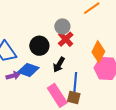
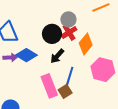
black circle: (39, 46) -> (52, 34), moved
orange diamond: (98, 52) -> (86, 44), moved
brown square: (74, 98) -> (65, 91), turned 32

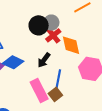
black circle: (52, 34) -> (39, 25), moved
orange diamond: (86, 44) -> (71, 45), turned -45

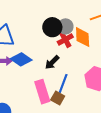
orange diamond: (71, 45) -> (83, 37), moved
brown square: (55, 94) -> (58, 98), turned -32

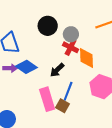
black circle: (52, 27) -> (48, 26), moved
orange diamond: (83, 37) -> (87, 58), moved
red cross: (65, 39) -> (71, 47), turned -35

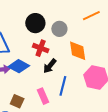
red cross: (71, 47) -> (41, 48), moved
pink rectangle: (47, 99) -> (43, 96), size x0.7
brown square: (63, 106) -> (17, 101), moved

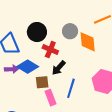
black circle: (35, 23) -> (37, 32), moved
orange diamond: (78, 51) -> (88, 42), moved
brown square: (17, 101) -> (42, 82), moved, turned -32

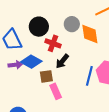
blue line: (71, 88) -> (89, 76), moved

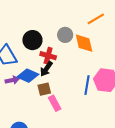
black arrow: (62, 61) -> (46, 69), moved

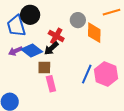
black circle: (32, 40) -> (30, 15), moved
purple arrow: (12, 80) -> (15, 51), turned 152

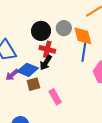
black circle: (30, 15) -> (41, 31), moved
brown square: (44, 68) -> (33, 84), moved
blue line: (87, 74) -> (84, 52), moved

